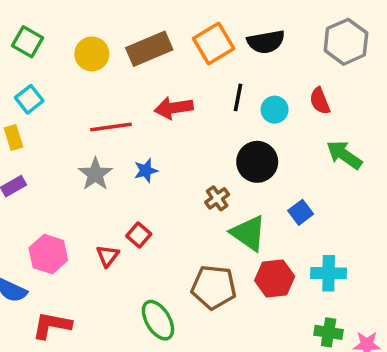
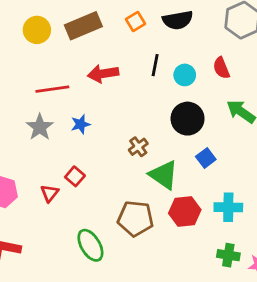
orange square: (214, 44) -> (135, 21), size x0.6
black circle: (257, 162) -> (188, 119), moved

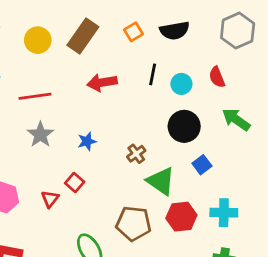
brown rectangle: (83, 26) -> (83, 36), turned -32
red line: (52, 89) -> (35, 96), moved
blue star: (81, 124) -> (87, 141), moved

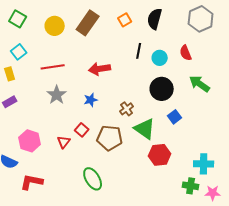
black semicircle: (175, 31) -> (155, 19), turned 115
red arrow: (102, 83) -> (100, 69), moved
cyan cross: (224, 213) -> (204, 164), moved
brown pentagon: (134, 224) -> (110, 138), moved

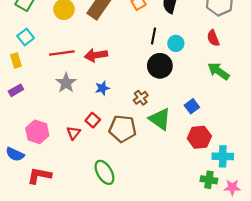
red semicircle: (186, 53) -> (213, 38), moved
red arrow: (100, 69) -> (96, 55), moved
black circle: (162, 89) -> (160, 66), moved
red hexagon: (160, 155) -> (199, 137), moved

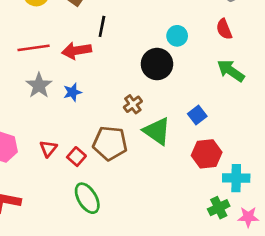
black line: (153, 36) -> (102, 26), moved
blue star: (102, 88) -> (72, 92), moved
red square: (93, 120) -> (76, 157), moved
green cross: (209, 180) -> (219, 208), turned -35

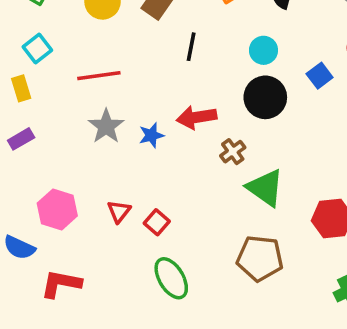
cyan circle: (177, 36) -> (263, 50), moved
red arrow: (76, 51) -> (197, 117), moved
blue square: (197, 115) -> (320, 76), moved
brown pentagon: (110, 143) -> (260, 258), moved

